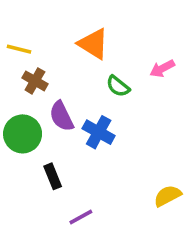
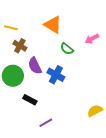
black rectangle: (53, 176) -> (30, 100), turned -40

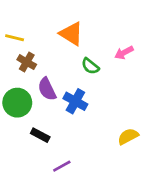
yellow semicircle: (95, 111) -> (128, 136), moved

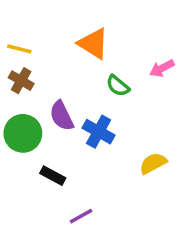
brown cross: (27, 62) -> (21, 81), moved
yellow semicircle: (128, 136) -> (153, 163), moved

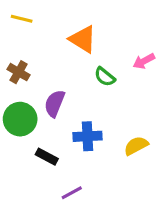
yellow line: (19, 49) -> (22, 19), moved
purple semicircle: (62, 116) -> (55, 103), turned 48
blue cross: (99, 132) -> (87, 136), moved, turned -32

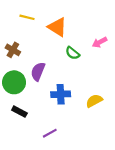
yellow line: (22, 19) -> (27, 17), moved
black rectangle: (47, 157) -> (19, 112), moved

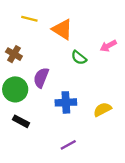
purple line: (50, 133) -> (68, 145), moved

